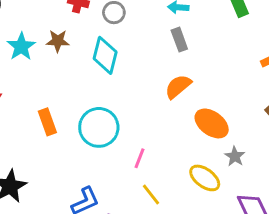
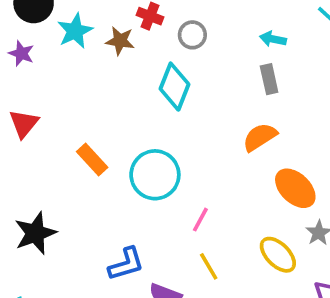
brown star: (58, 41) -> (120, 41), moved
cyan star: (21, 47) -> (75, 31), moved
orange rectangle: (47, 122) -> (92, 160), turned -30

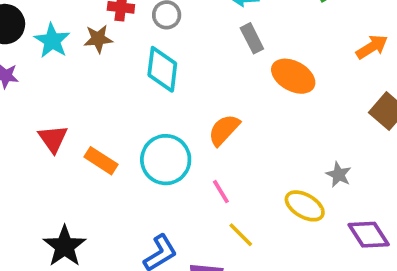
red triangle: (24, 124) -> (53, 139), moved
orange semicircle: (260, 137) -> (224, 130), moved
orange ellipse: (295, 188) -> (293, 76), moved
pink line: (200, 220) -> (221, 192), turned -45

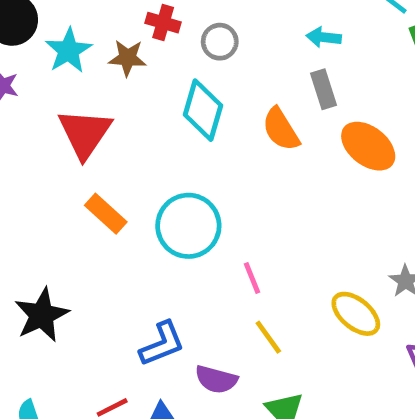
orange semicircle: (224, 130) -> (281, 129), moved, turned -84
red triangle: (53, 139) -> (85, 133), moved, size x1.4

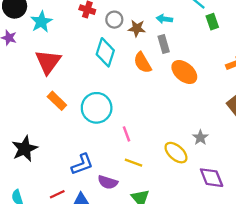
brown star: (128, 58) -> (137, 28), moved
yellow line: (268, 337) -> (133, 163), turned -36

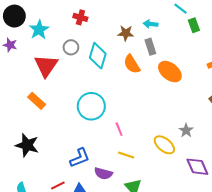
gray circle: (114, 20) -> (71, 47), moved
orange rectangle: (57, 101) -> (37, 101), moved
black star: (25, 149) -> (27, 145), turned -30

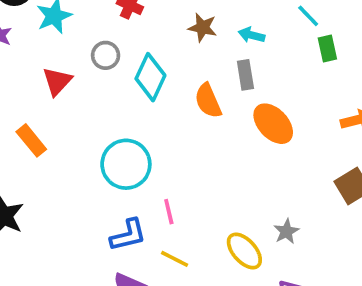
brown star: (126, 33) -> (203, 28), moved
red triangle: (46, 66) -> (57, 81), size x0.7
blue L-shape: (80, 158) -> (128, 235), moved

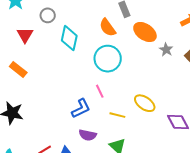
cyan diamond: (150, 77) -> (69, 38), moved
cyan circle: (126, 164) -> (108, 59), moved
gray star: (286, 231) -> (166, 50), moved
yellow line: (175, 259) -> (117, 115), moved

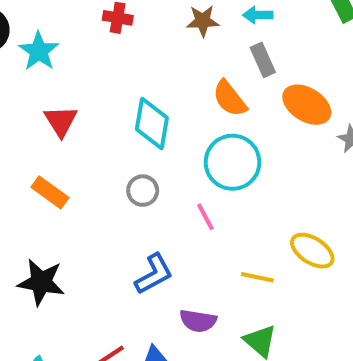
gray circle: (48, 15) -> (143, 191), moved
pink line: (100, 91) -> (205, 217), moved
blue L-shape: (81, 108) -> (154, 274), moved

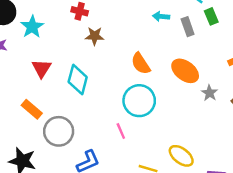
brown star: (203, 21) -> (95, 36), moved
gray rectangle: (263, 60) -> (188, 27), moved
cyan diamond: (152, 124) -> (78, 79), moved
gray circle: (143, 191) -> (59, 131), moved, size x1.6

